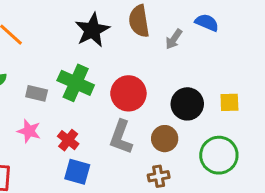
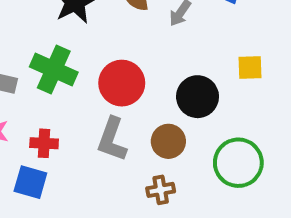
yellow square: (229, 102) -> (250, 68), moved
red cross: (68, 140) -> (44, 143), turned -35
blue square: (77, 172) -> (30, 182), moved

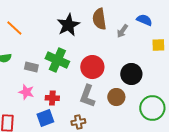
yellow square: (250, 68) -> (158, 45), moved
blue square: (30, 182) -> (45, 118), turned -36
brown cross: (161, 190) -> (78, 122), moved

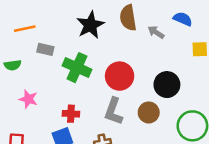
orange line: (14, 28) -> (25, 29), turned -54
gray arrow: (122, 31) -> (156, 32), turned 88
gray rectangle: (31, 67) -> (45, 49), moved
pink star: (26, 92) -> (28, 99), moved

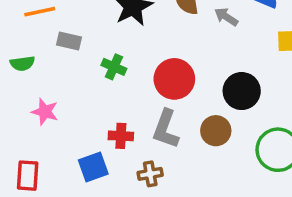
green cross: (77, 68) -> (114, 67), size x0.6
red cross: (71, 114) -> (121, 136), moved

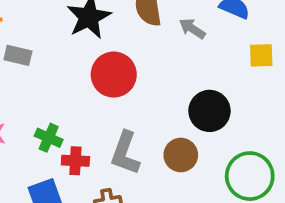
green cross: (114, 67) -> (49, 138), moved
red circle: (174, 79) -> (114, 75), moved

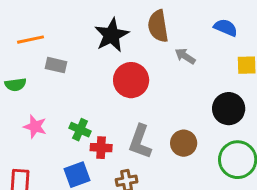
gray arrow: (192, 29) -> (185, 56), moved
black circle: (209, 111) -> (229, 109), moved

